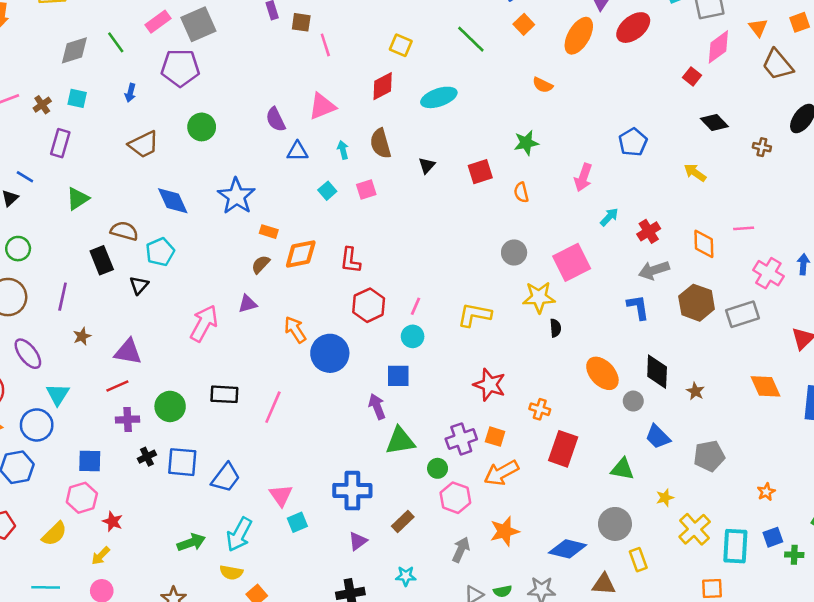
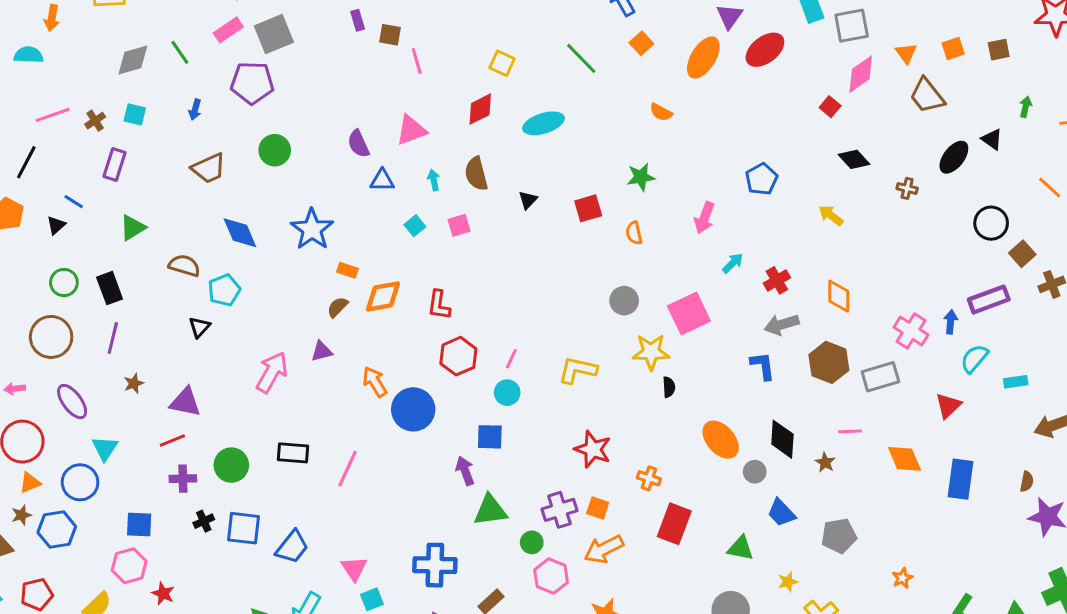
pink line: (744, 228) -> (850, 431), moved
black rectangle: (102, 260) -> (110, 288), moved

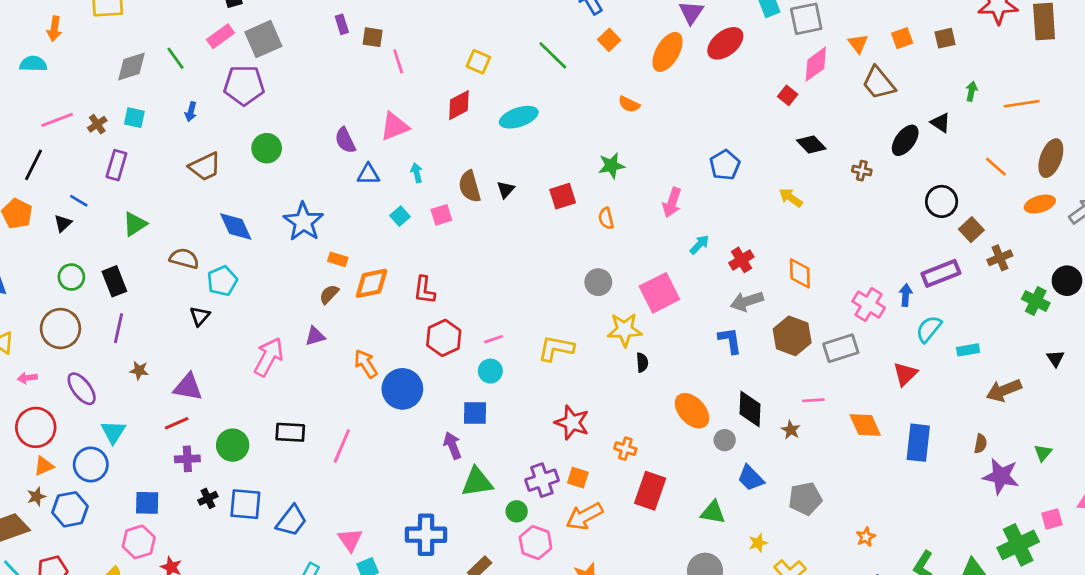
brown semicircle: (476, 174) -> (470, 186), moved
pink line: (511, 359) -> (494, 339), turned 48
brown star: (134, 383) -> (139, 370), turned 30

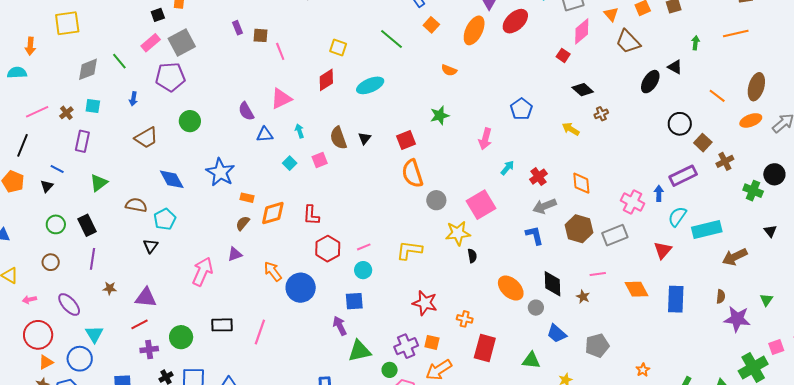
orange line: (1022, 104) -> (736, 34), moved
brown cross: (862, 171) -> (601, 114), moved, turned -32
orange semicircle: (606, 218) -> (412, 174), moved, size x1.8
brown circle: (60, 329) -> (51, 262), size x0.6
cyan rectangle: (968, 350) -> (707, 230), size x1.8

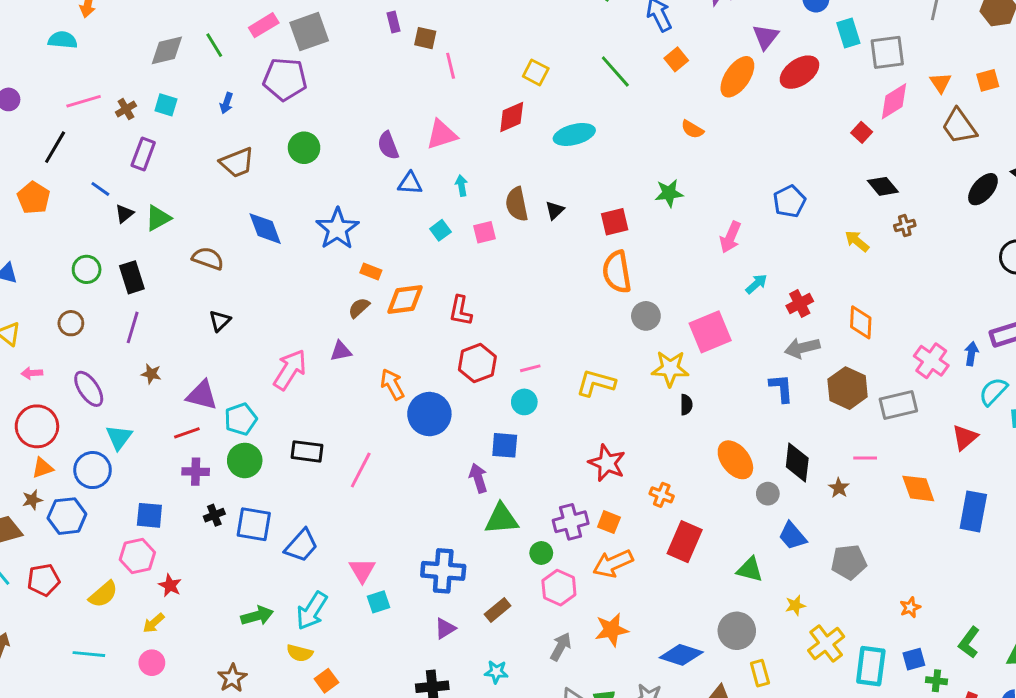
black triangle: (47, 186) -> (124, 214), moved
cyan pentagon: (165, 219) -> (241, 419), moved

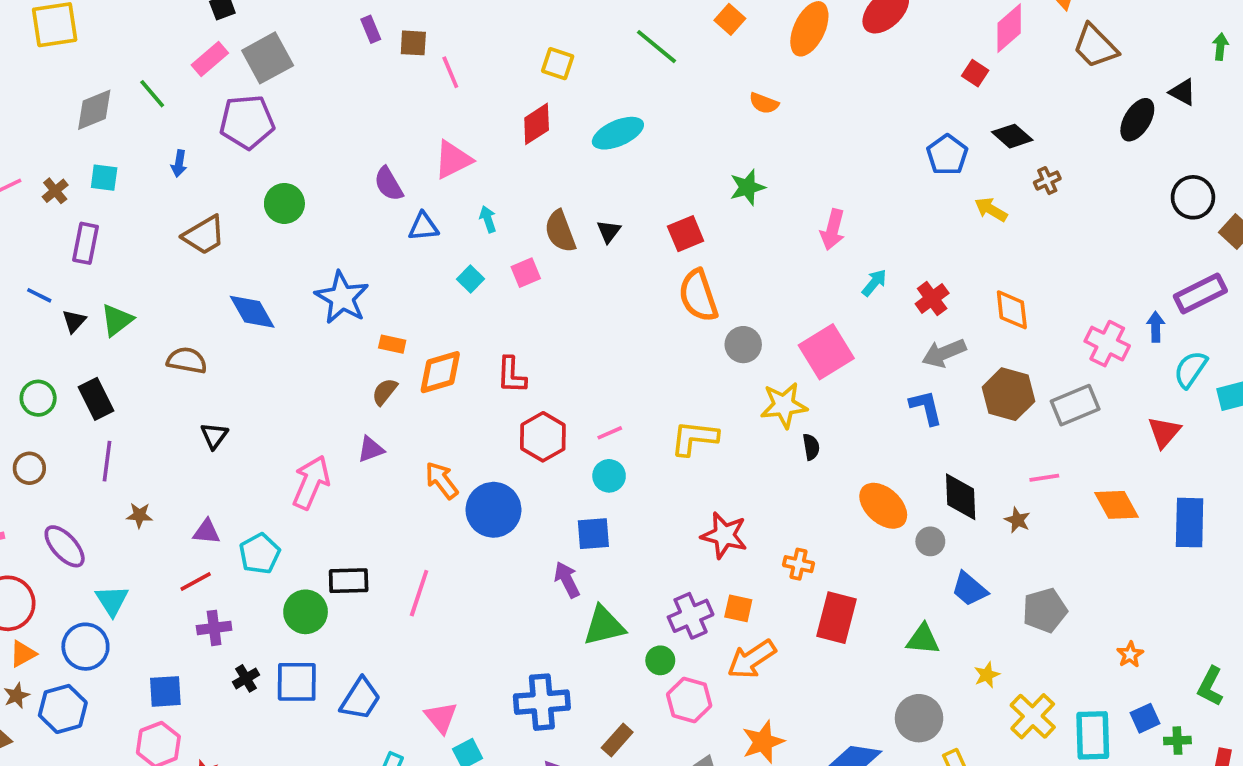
blue pentagon: (789, 201) -> (947, 155), moved
purple triangle: (202, 395) -> (207, 532), size x0.7
green circle: (245, 460) -> (306, 612), moved

